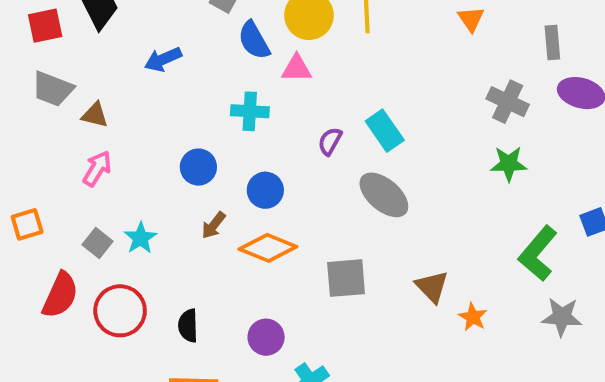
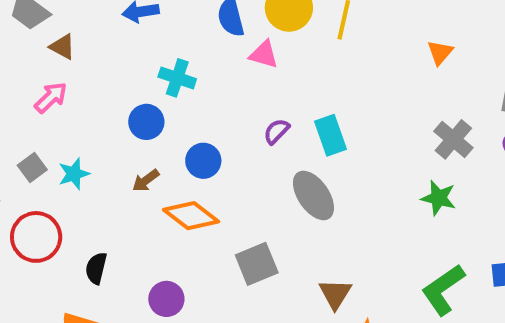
cyan cross: (250, 111) -> (177, 78), moved
gray square: (346, 278) -> (257, 264), turned -33

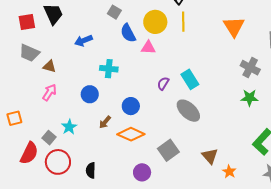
orange triangle: (440, 52) -> (234, 27), size x1.6
blue circle: (146, 122) -> (90, 94), moved
gray square: (32, 168) -> (49, 138), moved
purple circle: (166, 299) -> (142, 172), moved

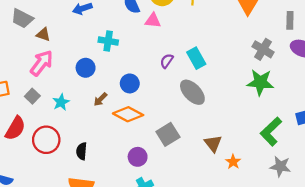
pink arrow: (49, 92) -> (42, 63), size x1.4
green star: (250, 98) -> (260, 82), size x1.4
gray square: (49, 138) -> (32, 96), moved

